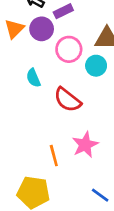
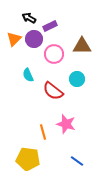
cyan circle: (96, 66) -> (77, 79), moved
pink star: (85, 145) -> (66, 124), turned -30

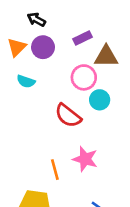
purple rectangle: (50, 26) -> (82, 38), moved
pink circle: (54, 54) -> (84, 77), moved
cyan semicircle: (28, 75) -> (26, 81), moved, turned -48

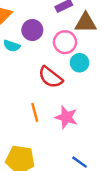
purple circle: (43, 47) -> (32, 30), moved
orange line: (55, 170) -> (35, 112), moved

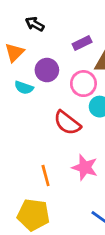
orange line: (35, 112) -> (46, 176), moved

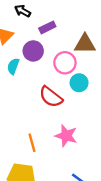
purple rectangle: (82, 43) -> (47, 27), moved
cyan semicircle: (24, 88) -> (13, 66), turned 91

